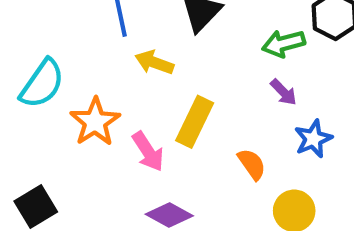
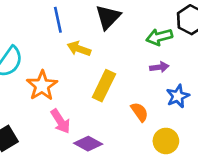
purple arrow: (284, 92) -> (159, 67), turned -54
pink arrow: (148, 151) -> (60, 121), moved

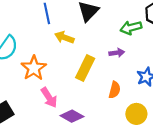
purple arrow: (159, 67) -> (117, 53), moved
orange semicircle: (140, 112) -> (115, 90), turned 49

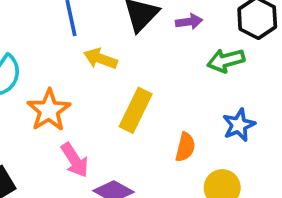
green arrow: (131, 28) -> (226, 60), moved
purple arrow: (117, 53) -> (189, 22), moved

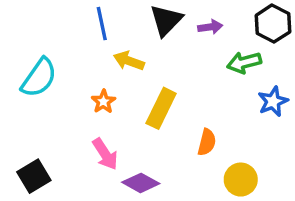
orange star: (49, 110) -> (103, 102), moved, size x0.6
blue star: (239, 125) -> (273, 102), moved

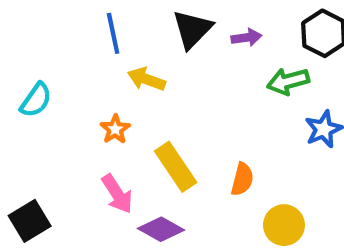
cyan semicircle: (39, 78) -> (36, 100), size x0.7
yellow rectangle: (161, 108) -> (176, 167), moved, turned -60

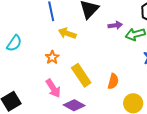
purple arrow: (246, 38) -> (115, 25), moved

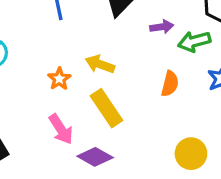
yellow arrow: (67, 33) -> (100, 64), moved
orange semicircle: (113, 81) -> (170, 84), moved

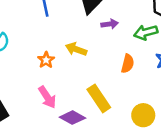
purple arrow: (162, 27) -> (110, 24), moved
yellow rectangle: (106, 108) -> (99, 98), moved

